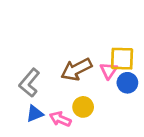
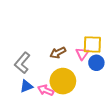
brown arrow: (76, 69) -> (58, 53), size x0.7
yellow circle: (83, 107) -> (63, 81), size x1.6

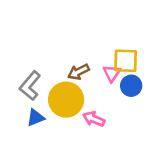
yellow circle: (63, 81) -> (66, 100), moved
pink arrow: (46, 90) -> (94, 119), moved

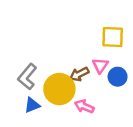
yellow square: (126, 61) -> (113, 37), moved
brown arrow: (79, 72) -> (79, 74), moved

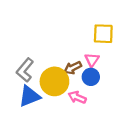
blue circle: (118, 77) -> (91, 77), moved
blue triangle: (32, 105) -> (30, 96), size x1.5

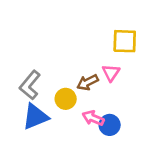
blue circle: (91, 77) -> (110, 125), moved
yellow circle: (54, 81) -> (66, 99), size x0.6

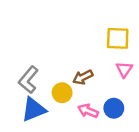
pink triangle: (111, 73) -> (124, 69), moved
blue circle: (110, 125) -> (114, 108), moved

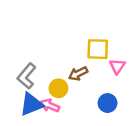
yellow square: (118, 38) -> (98, 49), moved
pink arrow: (88, 111) -> (50, 105), moved

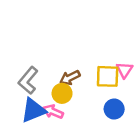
yellow square: (98, 49) -> (108, 76), moved
brown arrow: (78, 74) -> (70, 78), moved

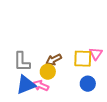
gray L-shape: (28, 80) -> (22, 62), turned -40

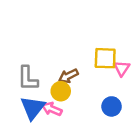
yellow square: (83, 59) -> (105, 58), moved
blue triangle: (26, 85) -> (33, 108), turned -30

